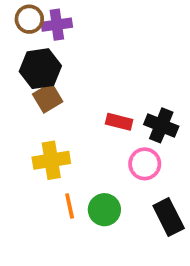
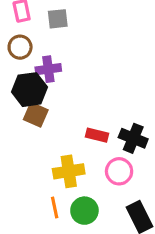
purple cross: (57, 25) -> (48, 69), moved
brown square: (48, 98) -> (36, 115), turned -35
yellow cross: (51, 160) -> (69, 171), moved

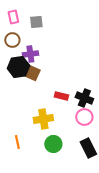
brown square: (36, 115) -> (32, 73), moved
pink circle: (119, 171) -> (84, 117), moved
orange line: (55, 207) -> (17, 142), moved

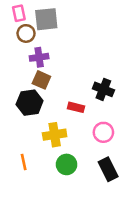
gray square: (36, 22) -> (46, 19), size x1.5
brown circle: (12, 40) -> (26, 33), moved
black hexagon: (18, 67) -> (30, 103), moved
black cross: (84, 98) -> (103, 89), moved

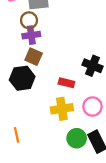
brown circle: (26, 33) -> (29, 20), moved
yellow cross: (55, 135) -> (62, 109), moved
green circle: (67, 164) -> (77, 138), moved

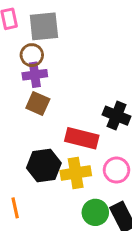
black hexagon: (22, 78) -> (44, 165), moved
red rectangle: (66, 83) -> (82, 138), size x1.5

